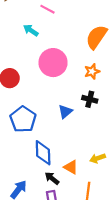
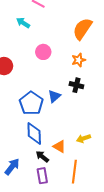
pink circle: (53, 63) -> (43, 52), size x0.6
blue pentagon: (23, 119) -> (31, 103), moved

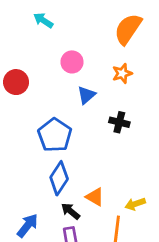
black cross: (76, 85) -> (119, 122), moved
blue triangle: (54, 96) -> (86, 95), moved
blue diamond: (34, 133) -> (59, 178), turned 35
yellow arrow: (83, 138) -> (135, 204), moved

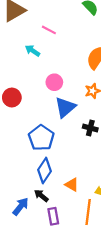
blue triangle: (86, 95) -> (65, 107), size x1.5
black arrow: (71, 211) -> (41, 196), moved

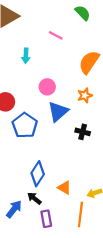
pink line: (49, 30) -> (56, 35), moved
cyan arrow: (33, 51) -> (26, 56), turned -120
blue pentagon: (41, 138) -> (25, 125), moved

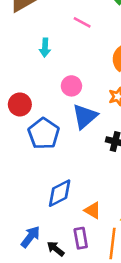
blue diamond: (38, 174) -> (60, 193), turned 30
black arrow: (34, 198) -> (56, 249), moved
purple rectangle: (46, 219) -> (81, 238), moved

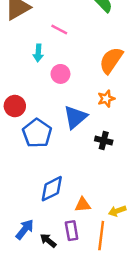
pink line: (82, 22) -> (59, 30), moved
pink circle: (71, 86) -> (60, 74), moved
orange triangle: (93, 210) -> (83, 205), turned -35

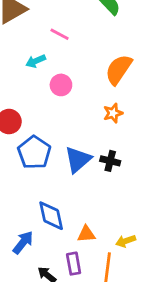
cyan arrow: (38, 53) -> (36, 61), turned 63
blue triangle: (75, 117) -> (78, 159), moved
blue diamond: (52, 189) -> (51, 216), turned -76
blue arrow: (25, 229) -> (23, 242), moved

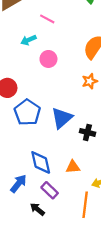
black cross: (110, 161) -> (87, 132), moved
orange triangle: (86, 234) -> (73, 167), moved
purple rectangle: (74, 264) -> (50, 190), moved, turned -36

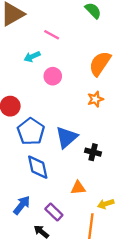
blue diamond: (41, 162) -> (38, 167), moved

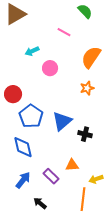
pink line: (52, 35) -> (64, 32), moved
blue diamond: (38, 167) -> (23, 147), moved
purple rectangle: (54, 212) -> (51, 176), moved

